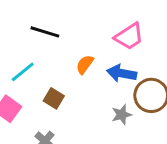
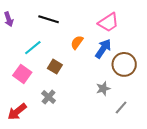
blue arrow: (122, 73) -> (103, 49), turned 114
gray star: (122, 115) -> (103, 89), moved

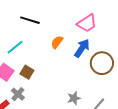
brown square: (55, 67) -> (27, 72), moved
gray star: (103, 89) -> (74, 98), moved
gray cross: (49, 97) -> (18, 94), moved

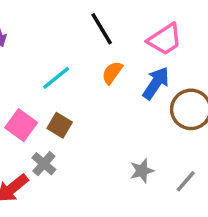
black line: (30, 20) -> (102, 29), moved, turned 42
cyan line: (15, 47) -> (56, 78), moved

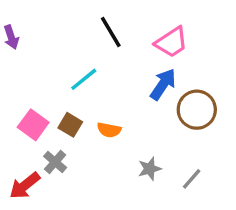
orange semicircle: (112, 73) -> (109, 130), moved, turned -115
cyan line: (56, 78) -> (84, 79), moved

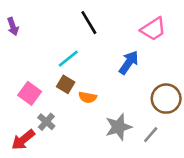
pink trapezoid: (171, 42) -> (153, 29), moved
brown circle: (197, 110) -> (166, 99), moved
brown square: (70, 125) -> (66, 84), moved
gray star: (150, 169) -> (118, 127), size x1.5

